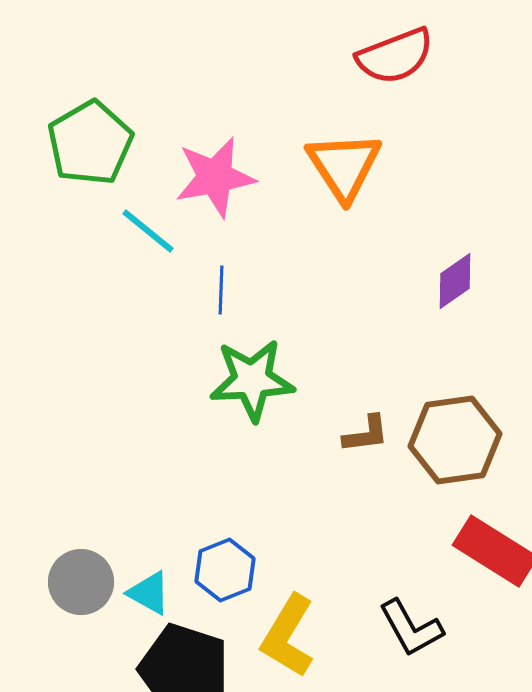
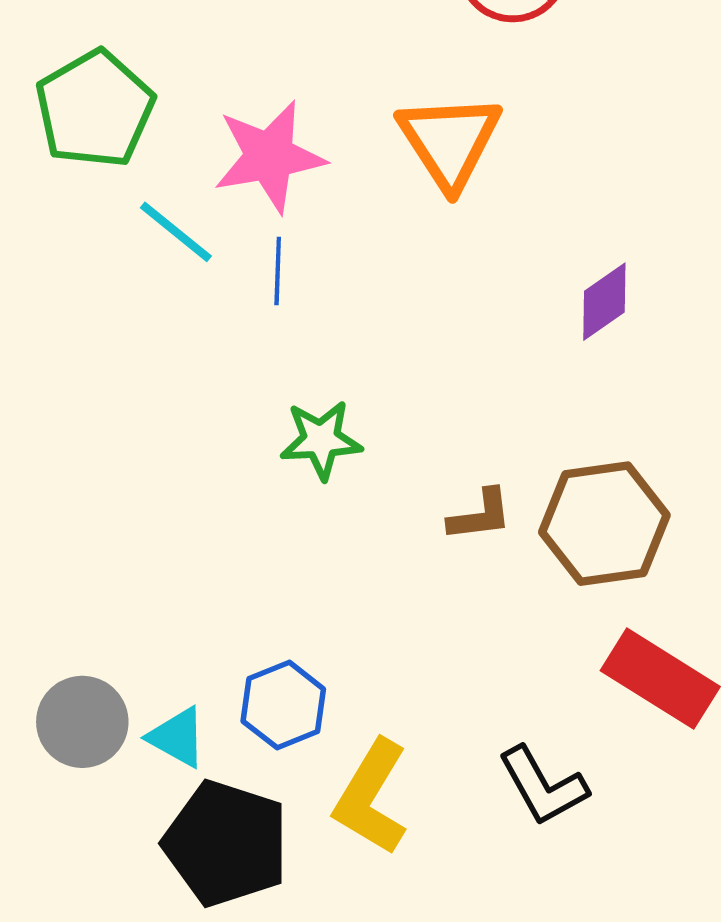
blue line: (221, 290) -> (278, 271), moved
green star: (252, 380) -> (321, 440), size x0.7

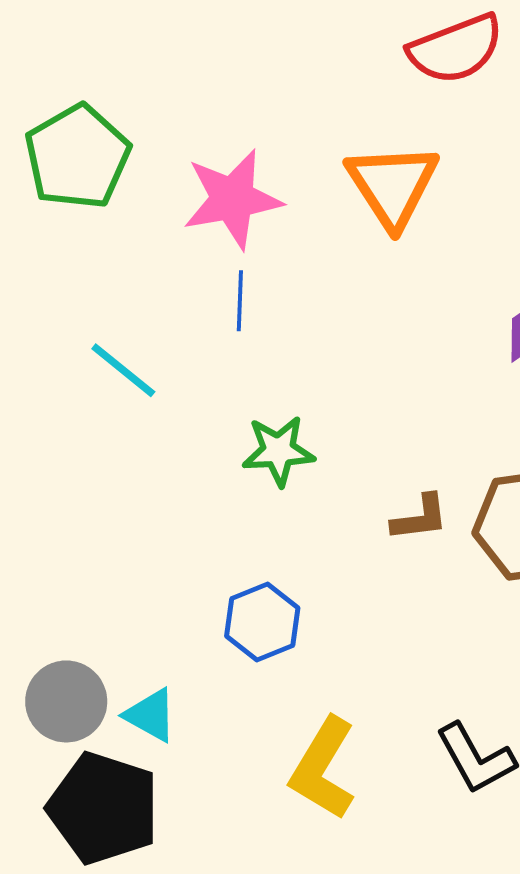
cyan line: (176, 232) -> (123, 370), moved
blue hexagon: (283, 705) -> (262, 622), moved
black pentagon: (226, 843) -> (103, 808), moved

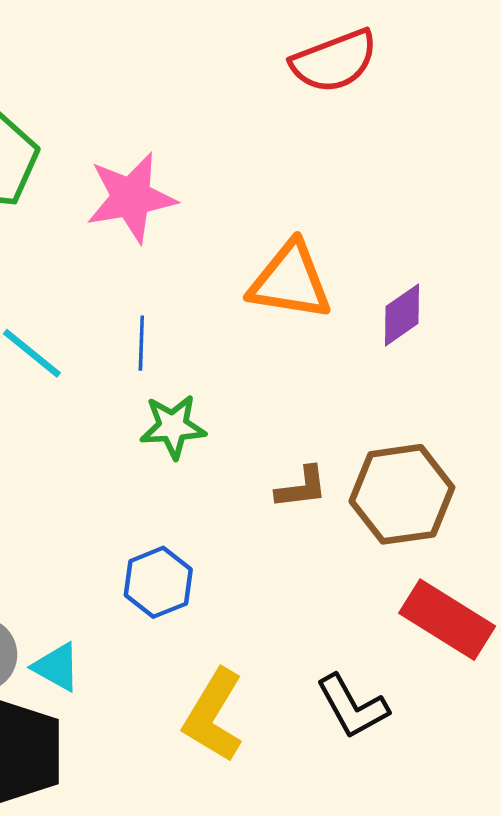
orange triangle: (393, 185) -> (290, 281), moved, turned -48
blue line: (240, 301) -> (141, 343), moved

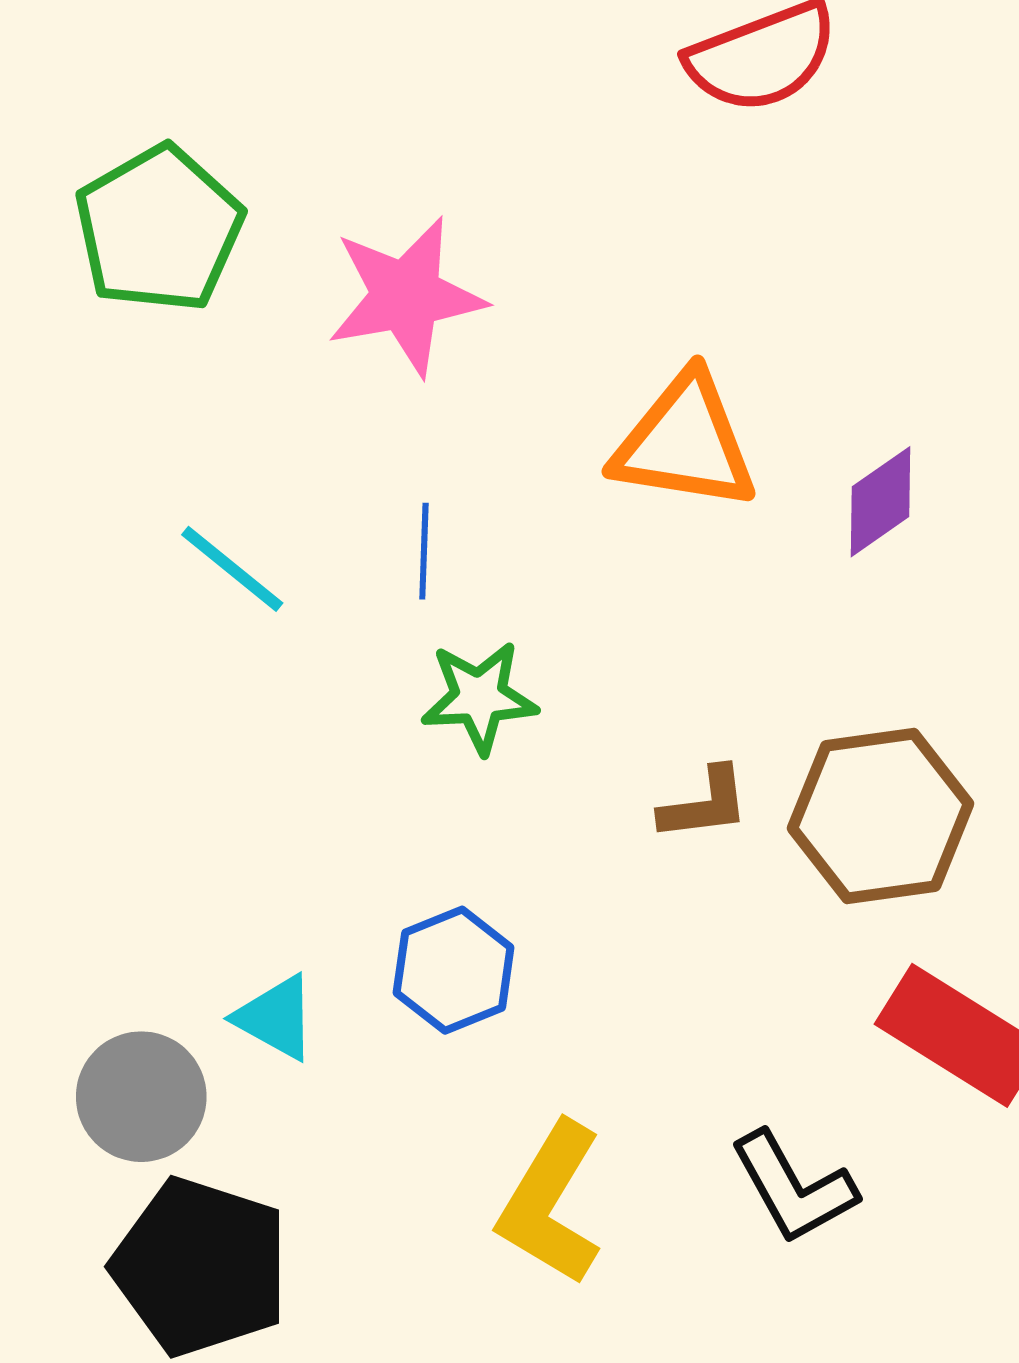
cyan triangle: (57, 667) -> (276, 1018), moved

